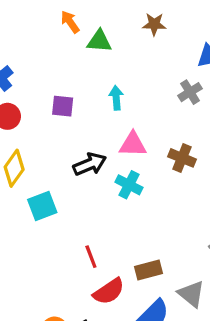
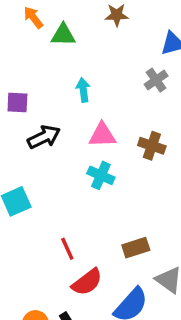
purple square: (63, 106) -> (17, 103), moved
black arrow: (90, 164) -> (44, 137), moved
brown rectangle: (149, 270) -> (136, 248), moved

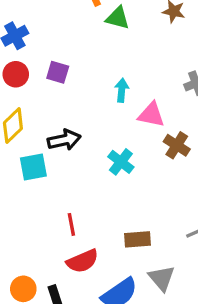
cyan arrow: (83, 90) -> (122, 90), moved
pink triangle: (102, 135) -> (151, 115), moved
black arrow: (44, 137) -> (64, 140), moved

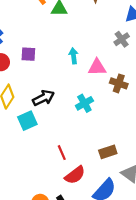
cyan cross: (121, 162) -> (84, 103), turned 36

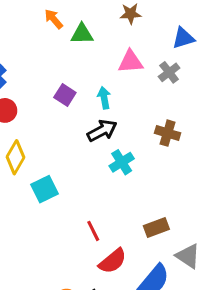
purple square: (28, 54) -> (65, 95), moved, turned 32
pink triangle: (97, 67) -> (130, 62), moved
black arrow: (43, 98) -> (102, 131), moved

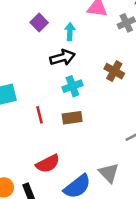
brown rectangle: (156, 228) -> (72, 118), moved
red line: (93, 231) -> (40, 115), moved

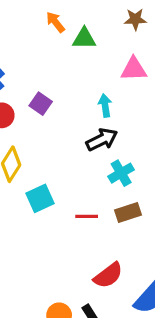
purple square: (39, 23) -> (41, 104), moved
red line: (40, 115) -> (87, 216), turned -66

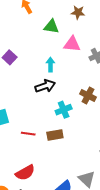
green triangle: (84, 39) -> (51, 26), moved
cyan cross: (121, 173) -> (64, 110), moved
red semicircle: (108, 275) -> (25, 173), moved

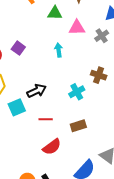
black arrow: (45, 86) -> (37, 91), moved
brown rectangle: (55, 135) -> (78, 126), moved
red semicircle: (25, 173) -> (52, 147), moved

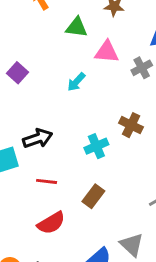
cyan arrow: (59, 50) -> (76, 82), turned -136
brown rectangle: (78, 126) -> (93, 196), turned -42

